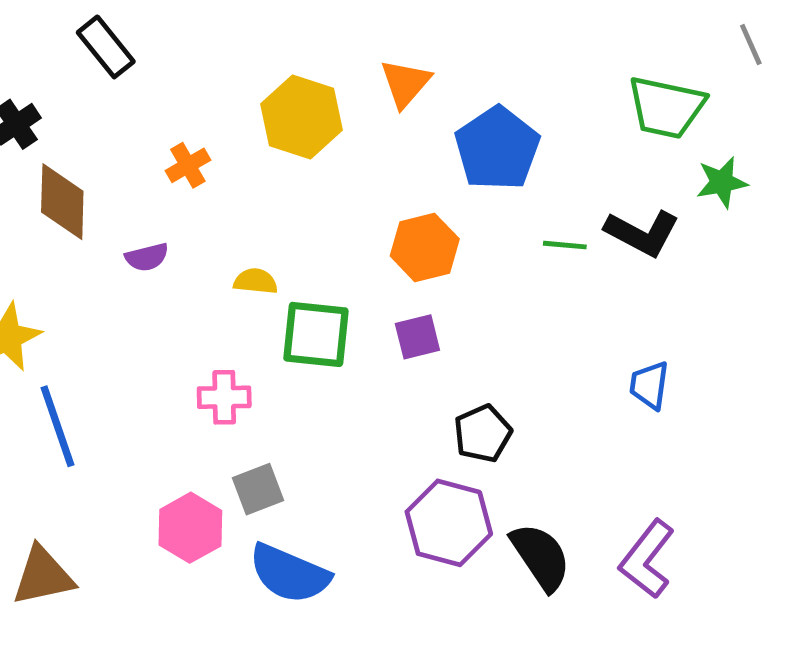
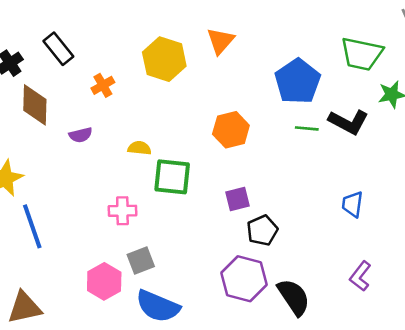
black rectangle: (106, 47) -> (58, 49), moved
blue pentagon: (497, 148) -> (298, 81), moved
purple square: (417, 337) -> (237, 199), moved
purple L-shape: (647, 559) -> (360, 276), moved, size x0.7

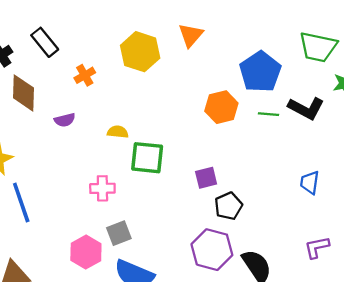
orange hexagon: (231, 130) -> (221, 107), moved
purple L-shape: (360, 276) -> (317, 247), turned 40

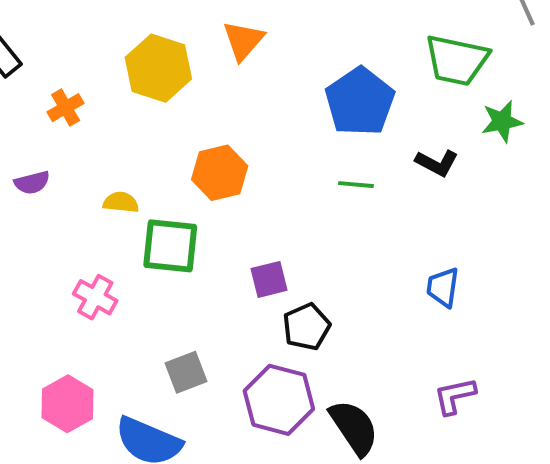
orange hexagon: (221, 107) -> (220, 173), moved
black L-shape: (306, 108) -> (437, 163), size x0.7
green line: (269, 114) -> (356, 185), moved
pink cross: (102, 188) -> (95, 297), turned 30
gray square: (119, 233) -> (186, 372), moved

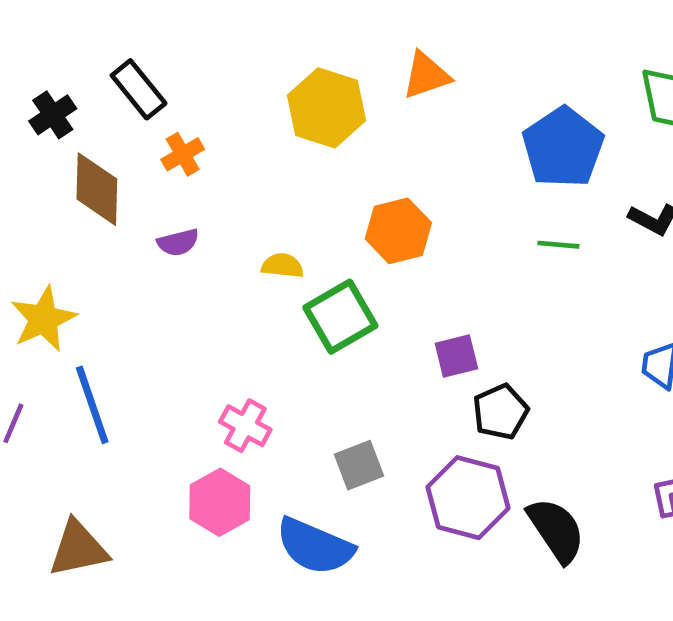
orange triangle: (243, 40) -> (426, 75), turned 30
orange cross: (66, 108) -> (183, 154), moved
green square: (170, 246) -> (340, 317), turned -36
pink cross: (95, 297) -> (245, 426), moved

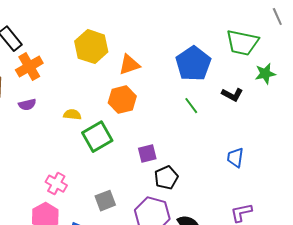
orange triangle: (426, 75) -> (129, 65), moved
orange cross: (183, 154) -> (29, 67), size x1.5
green line: (558, 245) -> (191, 106), turned 48

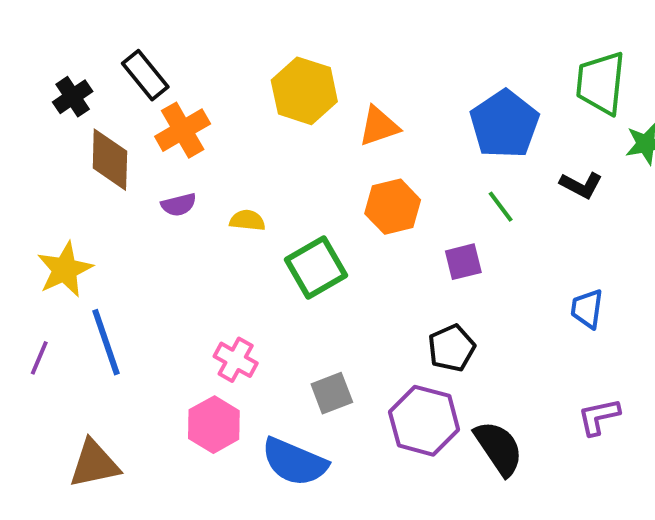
green trapezoid: (242, 43) -> (601, 83), turned 84
orange hexagon: (122, 100) -> (393, 207), moved
yellow semicircle: (72, 115) -> (247, 220), moved
purple square: (147, 154) -> (463, 262), moved

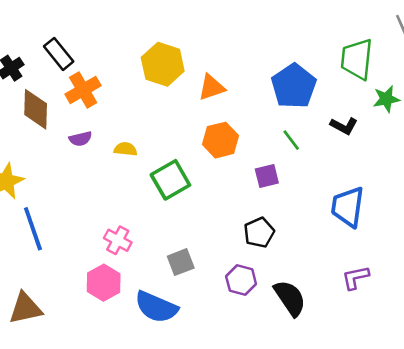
blue trapezoid: (587, 309) -> (348, 207), size x1.6
purple hexagon: (424, 421) -> (241, 280), size x0.7

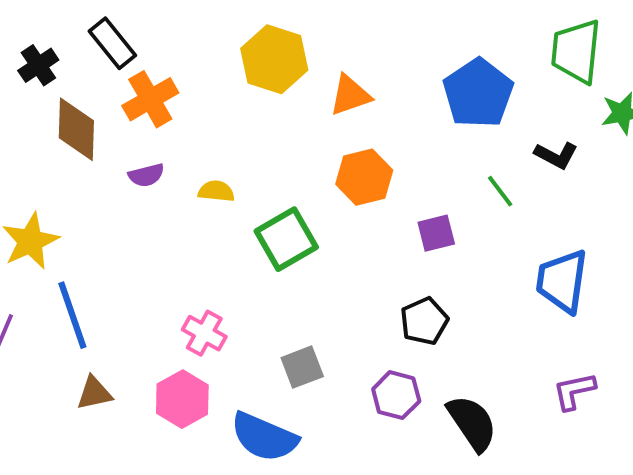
green line: (291, 140) -> (500, 191), moved
brown triangle: (25, 308) -> (94, 393), moved, size x0.7

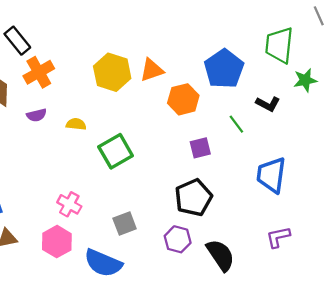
yellow hexagon: (274, 59) -> (112, 72), moved
orange hexagon: (364, 177) -> (183, 99), moved
black pentagon: (424, 321) -> (193, 198), size x1.4

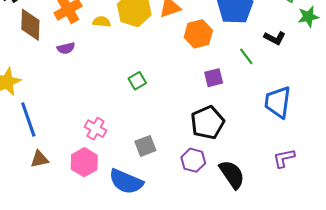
yellow semicircle: (76, 124) -> (102, 22), moved
green square: (116, 151) -> (137, 81), size x0.6

